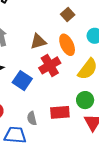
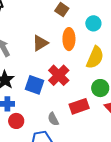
orange ellipse: (67, 45) -> (69, 39), turned 40
red cross: (50, 65) -> (59, 75), moved

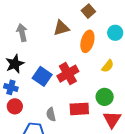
brown triangle: (40, 43) -> (61, 28), moved
yellow semicircle: (95, 57) -> (108, 66), size x0.6

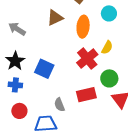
gray arrow: (22, 33) -> (17, 29), turned -36
red cross: (68, 74) -> (87, 59), moved
red circle: (15, 106) -> (19, 111), moved

